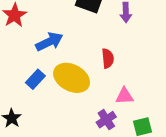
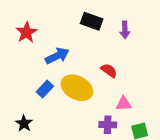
red semicircle: (108, 58) -> (109, 71), turned -49
purple cross: (106, 120) -> (108, 125), turned 35

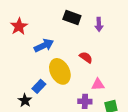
yellow ellipse: (77, 88) -> (60, 71), turned 35
blue rectangle: (45, 89) -> (39, 86), moved
black star: (24, 123) -> (25, 100), moved

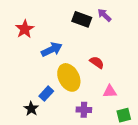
purple arrow: (99, 24) -> (104, 15), moved, turned 136
purple cross: (85, 101) -> (84, 110), moved

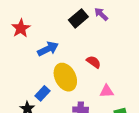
black rectangle: (82, 19) -> (78, 18), turned -60

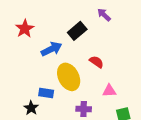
black rectangle: (78, 18) -> (77, 31), moved
blue rectangle: (43, 93) -> (46, 93), turned 56

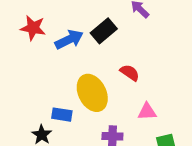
red star: (25, 29) -> (33, 28), turned -30
blue arrow: (51, 49) -> (69, 39), moved

